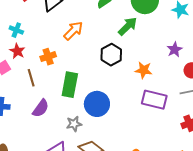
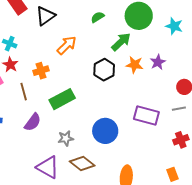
purple star: (175, 50) -> (158, 62), moved
orange star: (144, 70) -> (135, 65), moved
green rectangle: (70, 85) -> (62, 99), turned 50
blue circle: (97, 104) -> (105, 131), moved

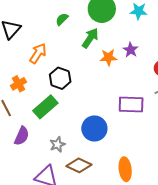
black hexagon: (104, 70) -> (60, 78), moved

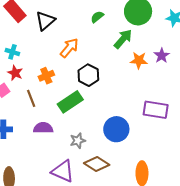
purple semicircle: (22, 136) -> (43, 128), turned -120

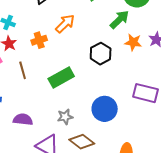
black hexagon: (88, 75) -> (101, 54), moved
orange cross: (46, 76) -> (39, 40), moved
purple semicircle: (43, 128) -> (23, 119), moved

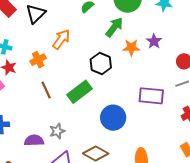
brown line: (23, 70) -> (46, 90), moved
green rectangle: (61, 77) -> (79, 92), moved
gray star: (65, 117) -> (57, 131), moved

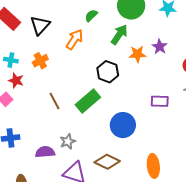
orange arrow: (61, 39) -> (75, 39), moved
orange cross: (38, 60) -> (40, 61), moved
purple rectangle: (151, 96) -> (160, 101), size x0.7

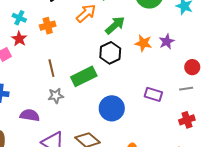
green arrow: (119, 35) -> (115, 25), moved
gray star: (68, 141) -> (56, 96), moved

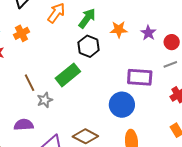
purple star: (167, 41) -> (148, 33), moved
brown line: (51, 68) -> (30, 83), moved
purple rectangle: (153, 94) -> (140, 77), size x1.4
blue circle: (112, 108) -> (122, 105), moved

